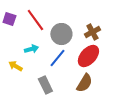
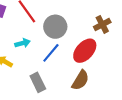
brown cross: (92, 32) -> (102, 24), moved

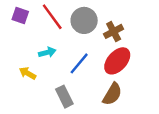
brown cross: (102, 24) -> (114, 31), moved
gray circle: (55, 27) -> (84, 20), moved

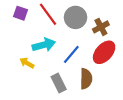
cyan arrow: (47, 52) -> (44, 45), size x1.5
brown semicircle: (112, 94) -> (86, 79), moved, turned -30

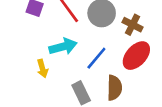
brown cross: (101, 27) -> (132, 25), turned -35
yellow arrow: (27, 63) -> (42, 68), turned -136

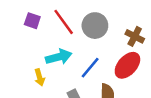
brown cross: (132, 25) -> (135, 36), moved

